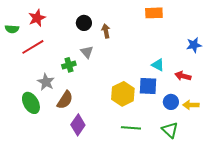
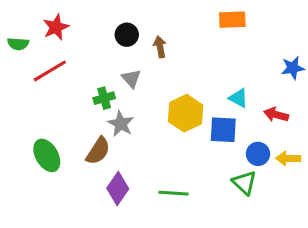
gray star: (46, 82) -> (121, 124), moved
yellow hexagon: (123, 94) -> (186, 113), moved
green line: (131, 128) -> (174, 193), moved
green triangle: (170, 130) -> (244, 183), moved

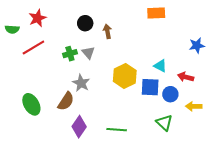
green cross: (104, 98) -> (70, 54), moved
blue circle: (258, 154) -> (170, 94), moved

